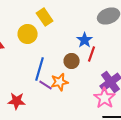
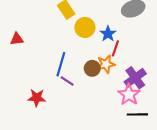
yellow circle: (28, 34) -> (85, 27), moved
brown circle: (72, 61) -> (92, 68), moved
orange star: (60, 82) -> (106, 64), moved

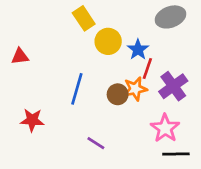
purple cross: (135, 78) -> (173, 86), moved
purple line: (67, 81) -> (96, 143), moved
red star: (37, 98) -> (32, 120), moved

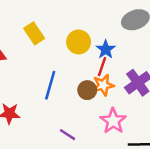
yellow rectangle: (84, 18) -> (34, 33), moved
red line: (147, 69) -> (102, 67), moved
pink star: (165, 128) -> (113, 121), moved

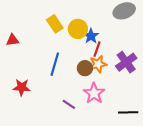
yellow rectangle: (34, 33) -> (55, 24), moved
blue star: (106, 49) -> (91, 36), moved
pink star: (113, 121) -> (94, 93), moved

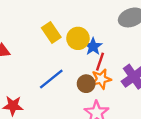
blue line: (55, 64) -> (51, 79), turned 35

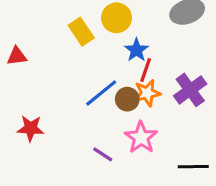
yellow circle: (78, 38) -> (117, 18), moved
blue line: (51, 79) -> (101, 93), moved

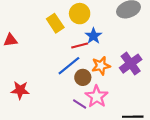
red line: (146, 70) -> (80, 45), moved, turned 56
brown circle: (127, 99) -> (83, 77), moved
purple line: (103, 154) -> (80, 104), moved

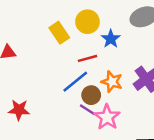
blue star: (93, 36) -> (111, 39), moved
orange star: (101, 66) -> (112, 82), turned 30
purple line: (80, 104) -> (87, 110), moved

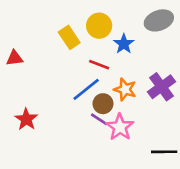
red line: (87, 58) -> (99, 65), turned 36
red star: (19, 110) -> (26, 119), turned 30

